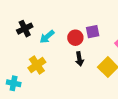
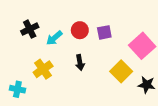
red circle: (75, 38) -> (80, 30), moved
black arrow: (79, 59) -> (80, 62), moved

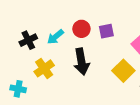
black cross: (30, 29) -> (28, 40), moved
black arrow: (80, 62) -> (81, 62), size x1.6

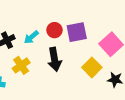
purple square: (106, 31) -> (77, 32), size x1.5

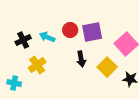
cyan arrow: (31, 37) -> (47, 37), turned 63
black arrow: (54, 59) -> (81, 59), moved, size x0.7

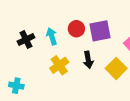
cyan arrow: (47, 37) -> (52, 36), turned 49
yellow cross: (37, 65) -> (59, 65), moved

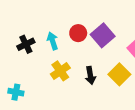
purple square: (100, 31) -> (103, 35), turned -30
black arrow: (88, 60) -> (90, 75), moved

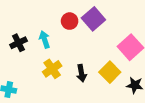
red circle: (78, 33) -> (70, 21), moved
purple square: (103, 35) -> (93, 19), moved

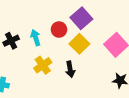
red circle: (70, 21) -> (59, 30), moved
yellow square: (110, 72) -> (79, 44), moved

